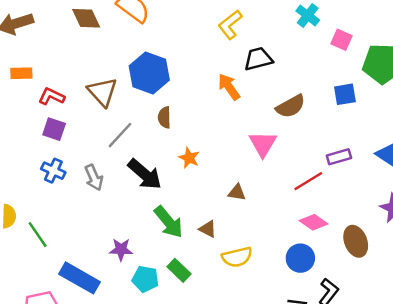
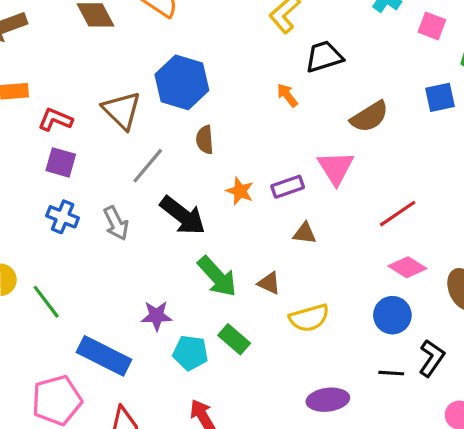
orange arrow: (229, 87) -> (287, 95), size x0.7
purple rectangle: (339, 157) -> (288, 187), moved

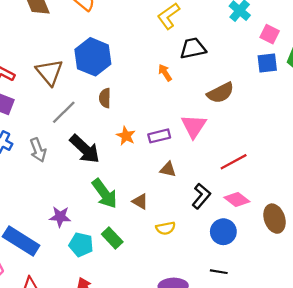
blue square: (440, 97) -> (267, 63), moved
yellow semicircle: (309, 318) -> (166, 228), size x0.7
black L-shape: (432, 358) -> (201, 196), moved

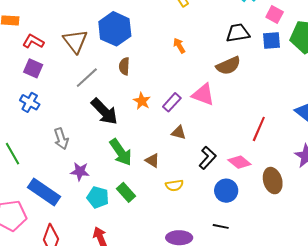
black trapezoid: (193, 48) -> (238, 33), moved
pink triangle: (194, 126) -> (203, 95), turned -45
purple rectangle: (159, 136) -> (172, 102), turned -36
gray arrow: (38, 150) -> (61, 139), moved
red line: (234, 162) -> (259, 129), moved, turned -40

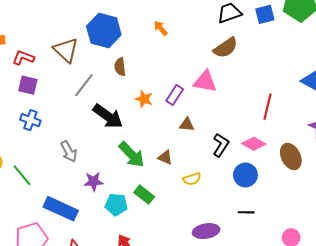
orange arrow: (179, 46) -> (161, 28), moved

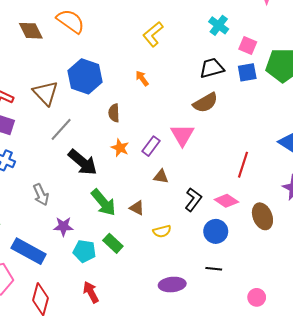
brown semicircle: (120, 67) -> (114, 113), moved
pink triangle: (205, 82) -> (182, 135), turned 45

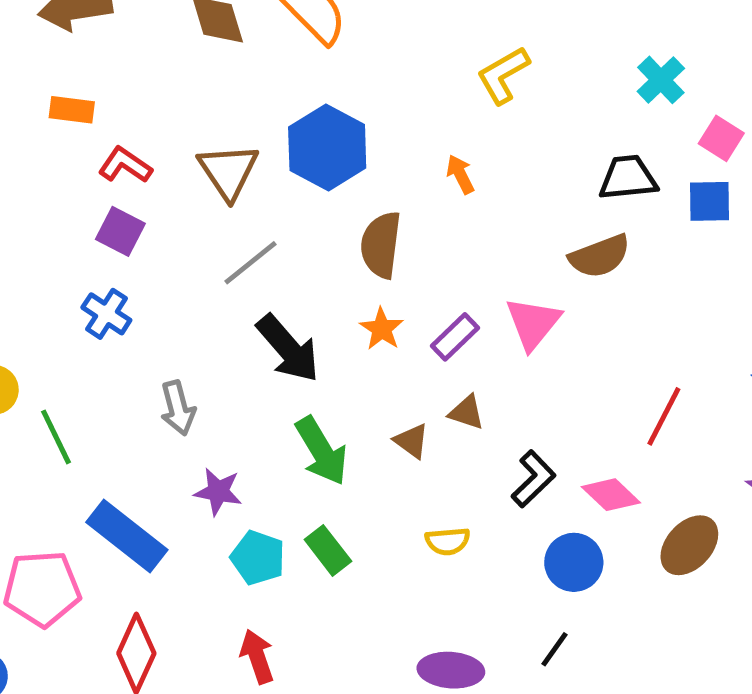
brown semicircle: (114, 113) -> (381, 245), size x1.5
brown triangle: (137, 208) -> (412, 441), moved
brown ellipse: (262, 216) -> (689, 545), turned 55
black line: (214, 269) -> (555, 649), turned -70

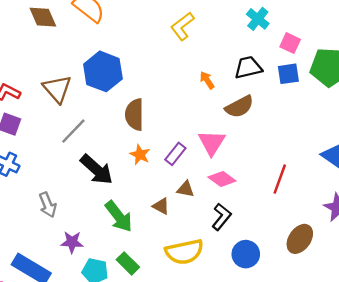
orange arrow: (460, 174) -> (207, 80), moved
pink diamond: (611, 495) -> (222, 179), moved
yellow semicircle: (448, 541) -> (184, 252), size x1.8

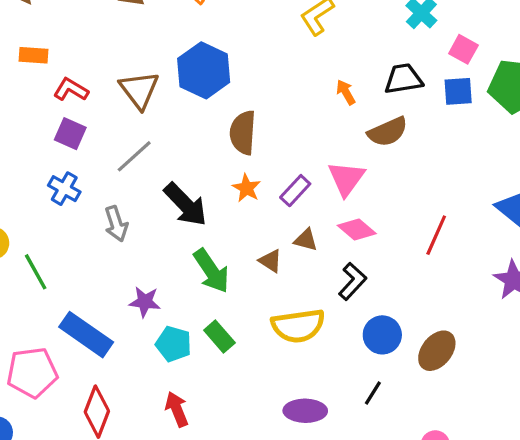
gray line: (73, 131) -> (134, 156), moved
gray arrow: (48, 205) -> (116, 224), moved
brown ellipse: (300, 239) -> (437, 351), moved

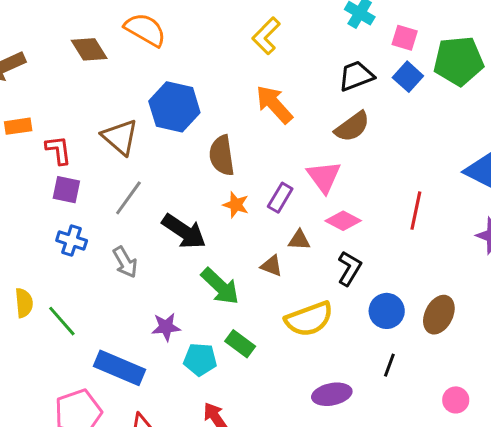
red L-shape: (71, 90) -> (58, 150), turned 64
blue square: (458, 91) -> (408, 77), turned -32
orange arrow: (346, 92) -> (274, 104), moved, size x1.8

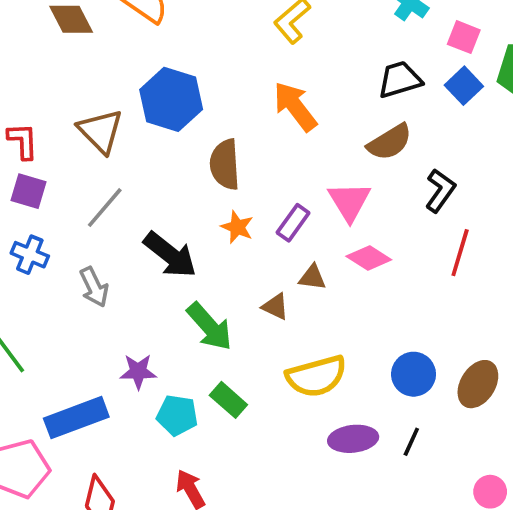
black L-shape: (349, 268) -> (440, 191), moved
blue rectangle: (119, 368) -> (76, 418), turned -48
purple ellipse: (332, 394) -> (353, 439), moved

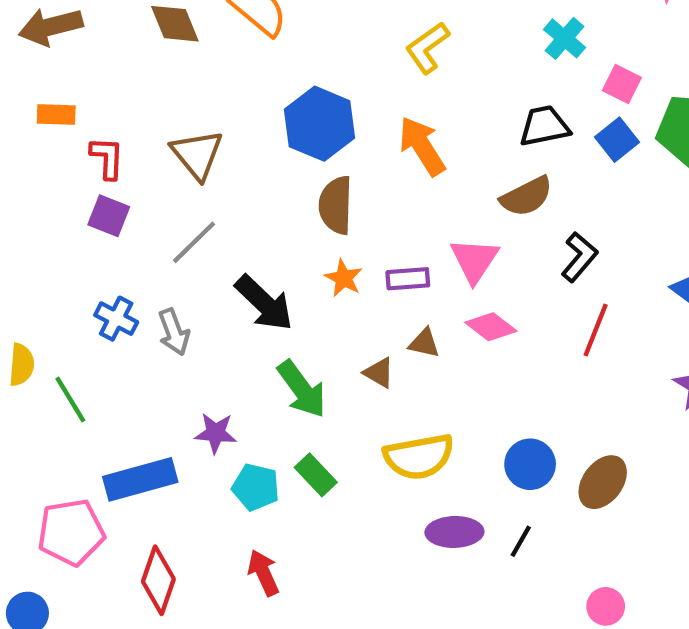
blue hexagon: (171, 99) -> (319, 124), moved
purple rectangle: (293, 223) -> (408, 279), turned 45
blue cross: (30, 255) -> (116, 319), moved

